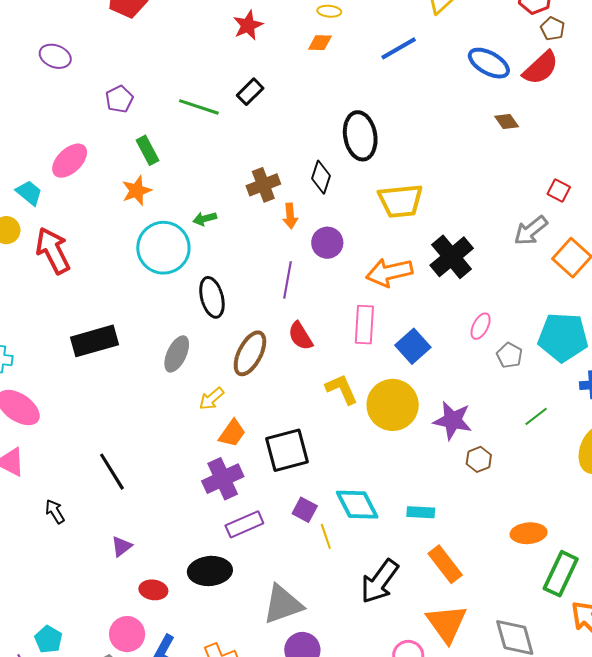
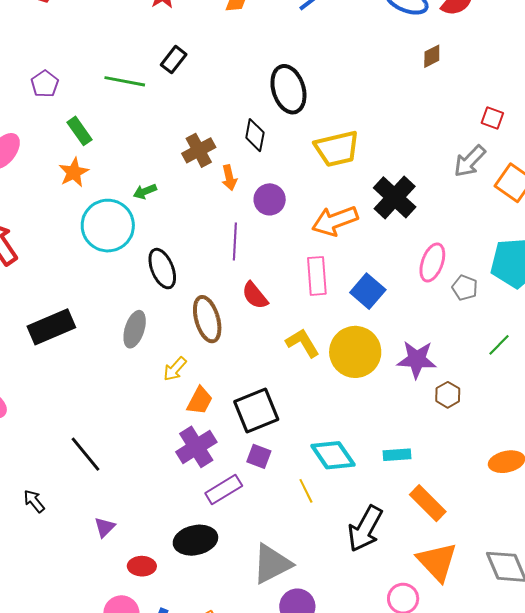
brown diamond: (507, 122) -> (432, 56), turned -75
pink ellipse: (481, 326) -> (432, 262), size x1.4
brown ellipse: (250, 353) -> (207, 319), turned -36
purple square: (305, 510) -> (259, 456), moved

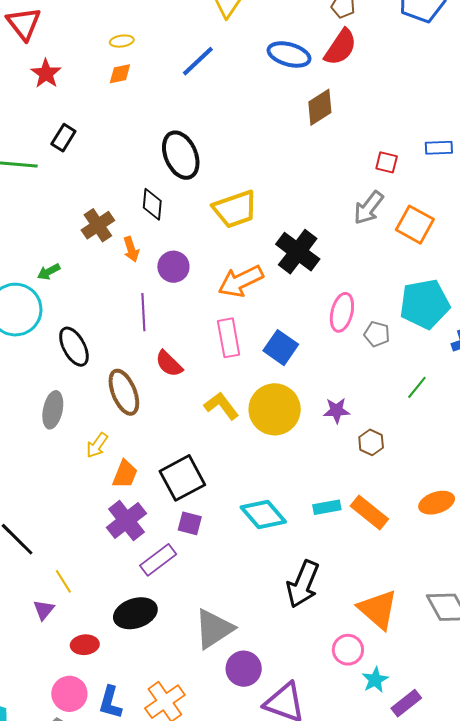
brown diamond: (432, 56) -> (320, 107), size x1.5
purple star: (417, 359) -> (337, 410), size x0.7
yellow line: (306, 491) -> (63, 581), moved
orange rectangle: (428, 503) -> (369, 513), moved

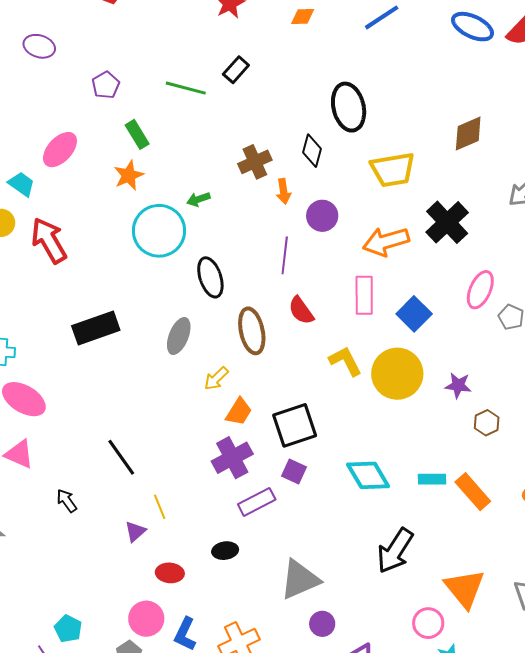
brown diamond: (320, 107) -> (468, 134), moved
black ellipse: (135, 613) -> (225, 551), size x0.6
purple circle: (244, 669) -> (322, 624), size x0.7

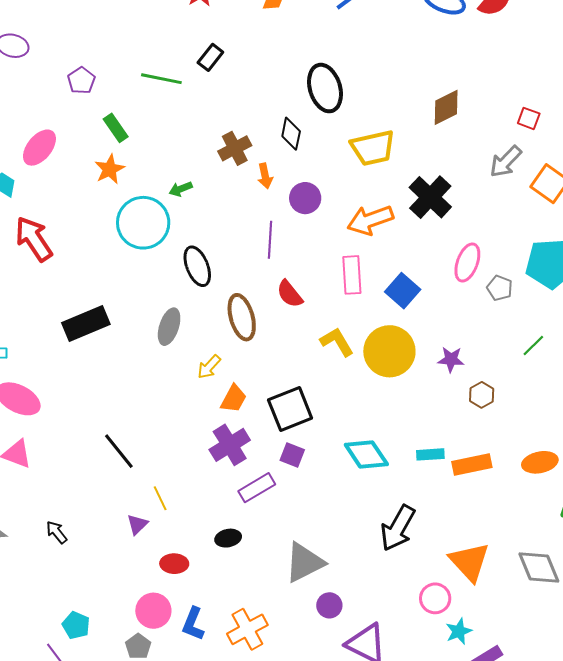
orange rectangle: (473, 492) -> (472, 465), turned -57
black arrow: (67, 501) -> (57, 532), moved

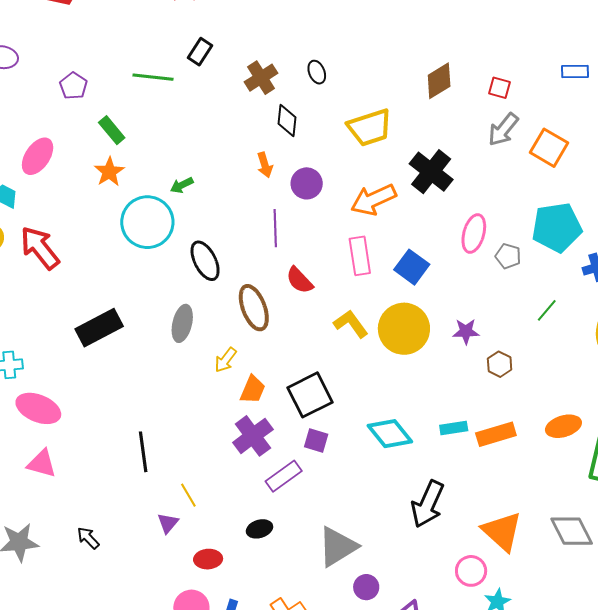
black ellipse: (325, 88) -> (317, 72), size x0.5
red square: (529, 118) -> (500, 88), moved
brown cross: (235, 148) -> (261, 78), moved
black line: (119, 451) -> (143, 452), turned 36

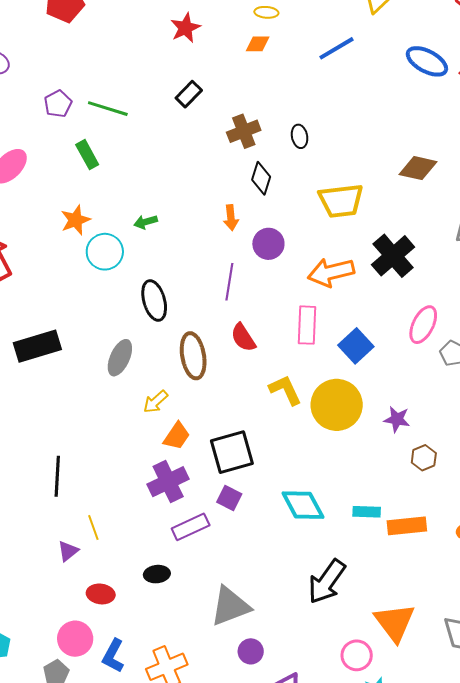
green line: (153, 77) -> (108, 109), moved
brown diamond: (439, 81) -> (418, 168), turned 33
orange star: (109, 172) -> (76, 220), moved
cyan circle: (147, 222) -> (105, 252), size x0.7

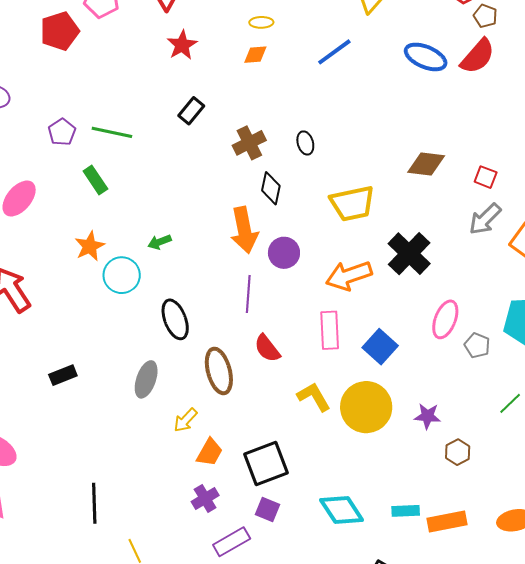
orange arrow: (231, 218) -> (244, 230), size x1.8
black rectangle: (37, 346) -> (63, 375), size x0.6
purple cross: (168, 482) -> (205, 499), size x0.7

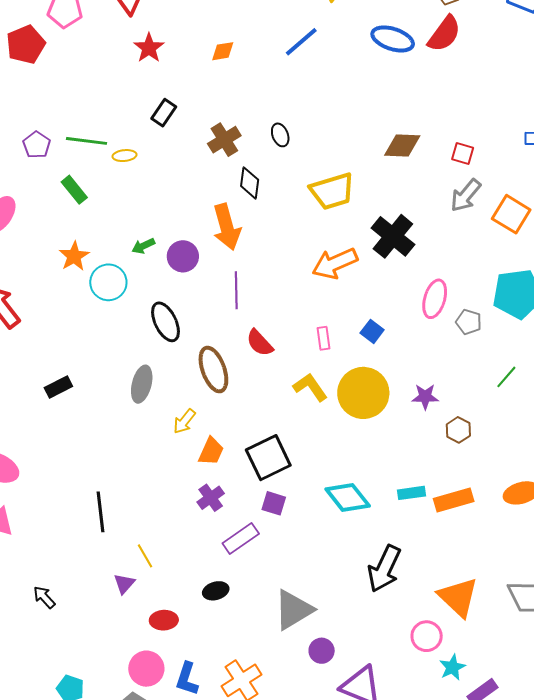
yellow ellipse: (261, 22) -> (125, 156), moved
purple circle: (284, 253) -> (183, 256), moved
pink rectangle: (330, 330) -> (324, 338), moved, size x0.6
blue square: (380, 347) -> (372, 331), size x0.7

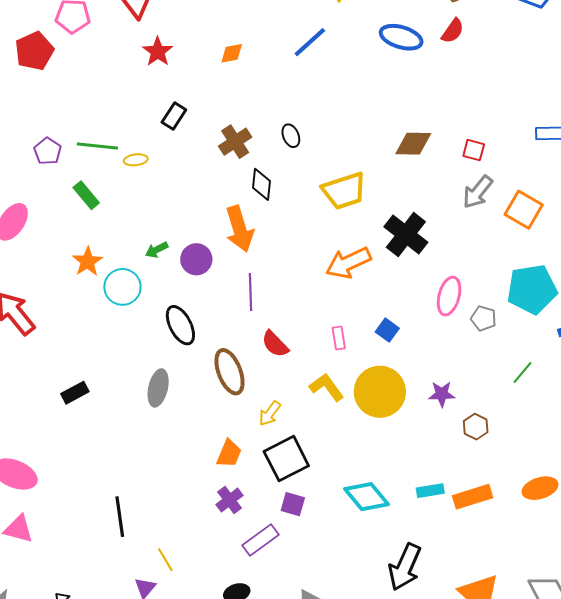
red semicircle: (444, 34) -> (453, 31), size x0.7
yellow arrow: (184, 421) -> (270, 413), moved

